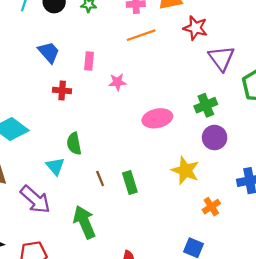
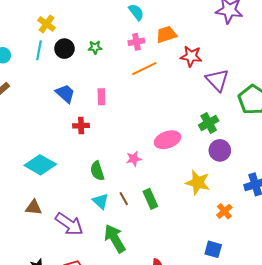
pink star: (117, 82) -> (134, 159), moved
cyan triangle: (55, 166) -> (101, 201), moved

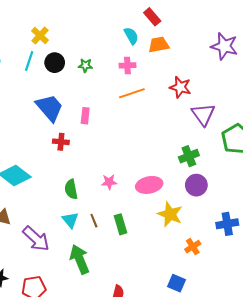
orange trapezoid: (166, 34) -> (159, 45), moved
blue trapezoid: (65, 94) -> (49, 108), size x1.4
pink ellipse: (167, 140) -> (149, 185), moved

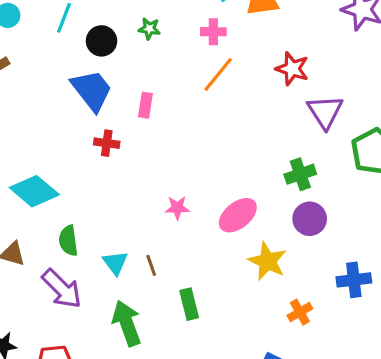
black circle: (55, 63) -> (101, 41), moved
orange line: (132, 93) -> (218, 74), turned -35
pink ellipse: (149, 185) -> (238, 215), turned -30
green semicircle: (71, 189) -> (68, 241), moved
green rectangle: (120, 224) -> (189, 304), moved

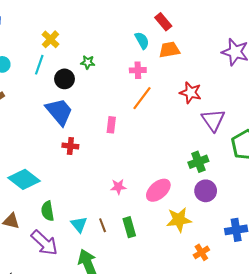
green star: (149, 29) -> (88, 62), moved
pink rectangle: (145, 105) -> (111, 125), moved
yellow star: (267, 261) -> (179, 220), turned -30
green rectangle: (189, 304) -> (129, 227), moved

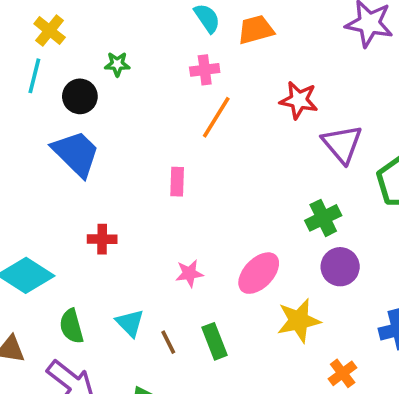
pink rectangle: (111, 125) -> (177, 182), moved
red cross: (70, 146) -> (102, 239), moved
cyan triangle: (79, 224) -> (130, 323), moved

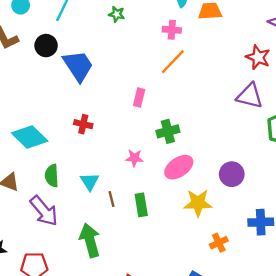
black circle: (80, 96) -> (46, 46), moved
red star: (299, 100) -> (258, 57), moved
purple triangle: (342, 144) -> (250, 96), turned -48
green cross: (323, 218) -> (168, 131), moved

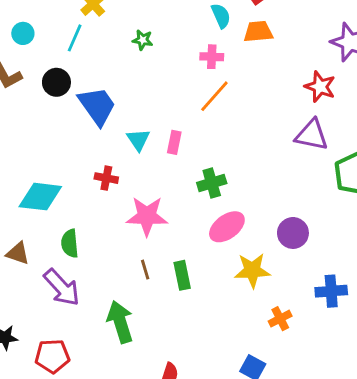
cyan diamond: (30, 137) -> (40, 197), turned -36
pink star: (134, 158) -> (147, 216), moved, size x1.8
cyan triangle: (90, 182) -> (138, 140), moved

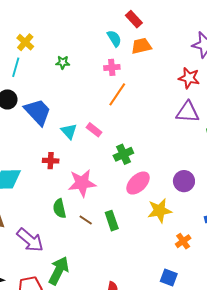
pink rectangle: (174, 142) -> (94, 130), turned -56
green semicircle: (70, 243) -> (59, 209), moved
brown line: (145, 270) -> (86, 220), turned -32
green arrow: (120, 322) -> (59, 271), moved, turned 52

